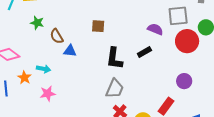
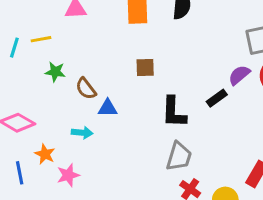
purple semicircle: (155, 29) -> (239, 75), moved, turned -56
cyan arrow: (44, 69) -> (82, 133), moved
pink star: (48, 94) -> (68, 175), moved

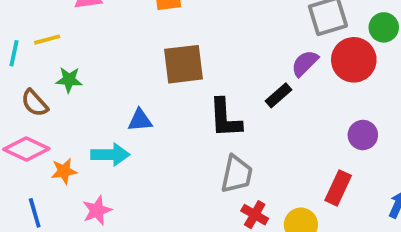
brown square: (145, 67) -> (183, 64), size x1.6
brown semicircle: (86, 89) -> (35, 103), moved
cyan arrow: (82, 133) -> (110, 155), size x1.4
orange star: (45, 154) -> (64, 171), moved, turned -30

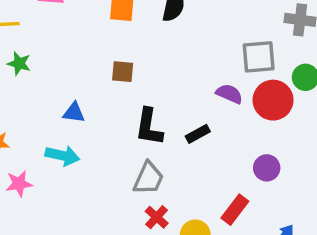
purple semicircle: (305, 63) -> (229, 94), turned 56
brown square: (183, 64) -> (123, 72), size x0.6
black rectangle: (279, 95) -> (198, 134), moved
cyan arrow: (110, 155) -> (62, 156), moved

